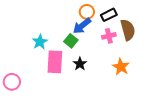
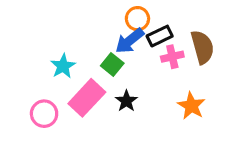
black rectangle: (109, 15) -> (160, 36), moved
pink rectangle: (55, 62) -> (87, 98), turned 40
pink circle: (12, 82) -> (44, 114), moved

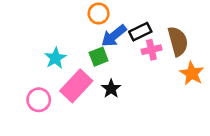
orange circle: (137, 19) -> (99, 13), moved
green square: (112, 65) -> (99, 57), turned 30
orange star: (191, 106) -> (192, 73), moved

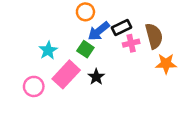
green square: (99, 57) -> (85, 49), turned -35
orange star: (192, 73) -> (166, 64), turned -30

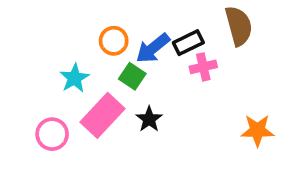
orange circle: (85, 12) -> (114, 41), moved
brown semicircle: (154, 36) -> (239, 26), moved
orange star: (166, 64) -> (257, 130), moved

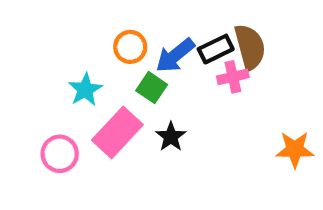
brown semicircle: (239, 26) -> (250, 47), moved

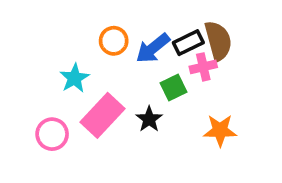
green square: (152, 88) -> (173, 87), moved, turned 30
orange star: (295, 150) -> (220, 130), moved

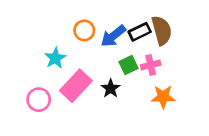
pink cross: (203, 67) -> (151, 65), moved

